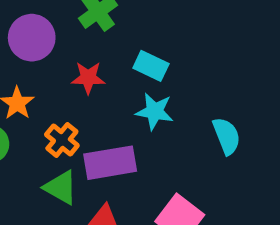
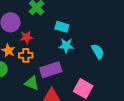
red star: (88, 78) -> (27, 37), moved
orange cross: (62, 140) -> (26, 55), moved, turned -32

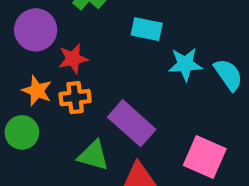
cyan star: (66, 46) -> (185, 64), moved
purple rectangle: (51, 70) -> (132, 123), turned 65

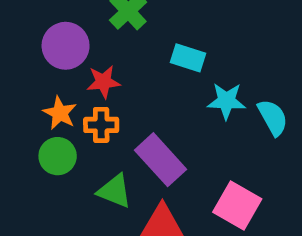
green circle: (22, 132) -> (58, 156), moved

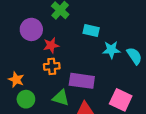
orange star: (60, 113) -> (16, 80), moved
green circle: (58, 156) -> (26, 99), moved
purple rectangle: (161, 160) -> (82, 81), turned -35

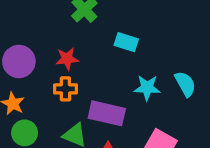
purple circle: (31, 29) -> (19, 61), moved
cyan star: (111, 50) -> (147, 88), moved

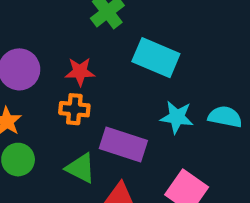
cyan rectangle: (126, 42) -> (156, 58), size x1.5
cyan semicircle: (185, 84) -> (225, 117), turned -55

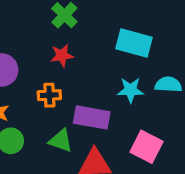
cyan rectangle: (156, 58) -> (134, 43), moved
red star: (80, 72) -> (62, 55), moved

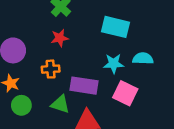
pink square: (146, 147) -> (125, 93), moved

